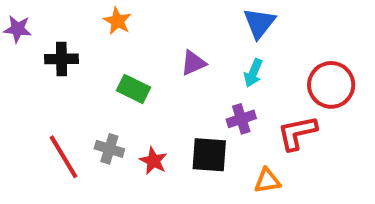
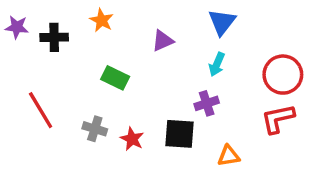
black cross: (62, 59) -> (54, 37), moved
purple triangle: (193, 63) -> (163, 41), moved
red L-shape: (297, 133) -> (278, 119), moved
red line: (64, 157) -> (41, 110), moved

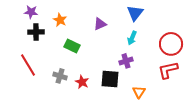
orange star: (102, 20) -> (60, 20), moved
purple star: (17, 27) -> (31, 12), moved
black cross: (54, 37) -> (36, 32), moved
orange triangle: (229, 156) -> (139, 92), turned -48

